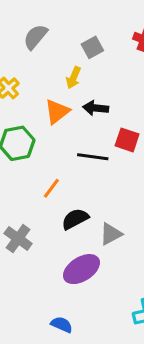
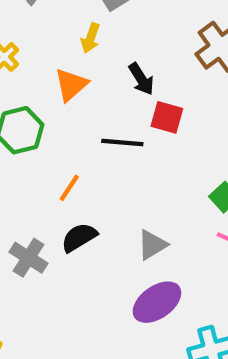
black arrow: (96, 108) -> (141, 79), moved, turned -125
black semicircle: (75, 219) -> (79, 237), moved
purple ellipse: (81, 269) -> (157, 302), moved

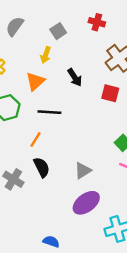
red square: (167, 117) -> (110, 93), moved
black line: (122, 143) -> (49, 112), moved
black semicircle: (79, 237) -> (42, 167), turned 96

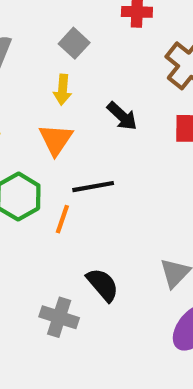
orange line: (35, 140) -> (62, 219), moved

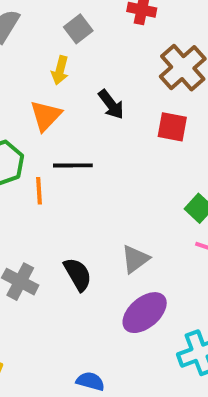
orange line: (62, 219) -> (39, 191), turned -32
black semicircle: (103, 285) -> (78, 274), moved

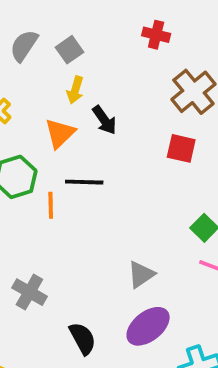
gray square: (78, 29) -> (69, 50), moved
black arrow: (111, 104) -> (104, 120), moved
black semicircle: (78, 274) -> (83, 338), moved

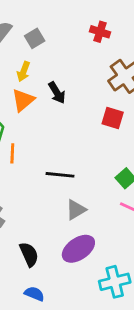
yellow arrow: (75, 90) -> (24, 71), moved
black line: (84, 182) -> (60, 175), moved

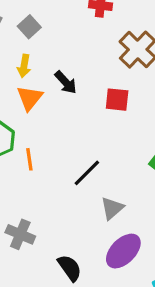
red square: (113, 118) -> (117, 100), moved
black line: (60, 175) -> (87, 173), turned -40

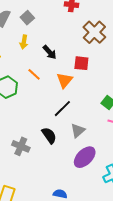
orange triangle: (30, 98) -> (65, 80), moved
orange line: (29, 159) -> (34, 74), moved, turned -40
black semicircle: (70, 268) -> (49, 135), moved

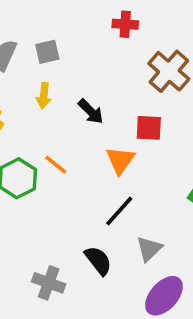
gray square: (27, 18) -> (47, 52), turned 32
orange line: (34, 74) -> (56, 165), moved

